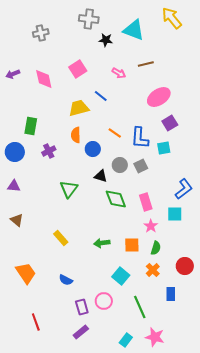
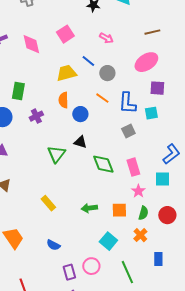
brown line: (146, 64) -> (152, 32), moved
purple square: (170, 123) -> (157, 88), turned 35
gray circle: (120, 165) -> (107, 73), moved
black triangle: (101, 176) -> (80, 142), moved
red circle: (185, 266) -> (167, 215), moved

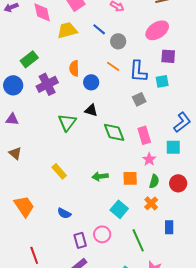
yellow trapezoid: (66, 73) -> (67, 30), moved
green rectangle: (18, 91) -> (29, 59), turned 42
purple cross: (36, 116) -> (47, 84), size x1.5

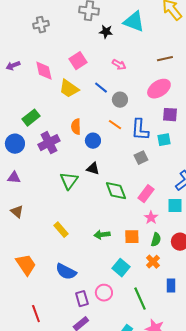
yellow trapezoid: (67, 30) -> (69, 89), turned -130
pink rectangle: (144, 135) -> (146, 194), turned 54
blue semicircle: (64, 213) -> (66, 272), size x1.5

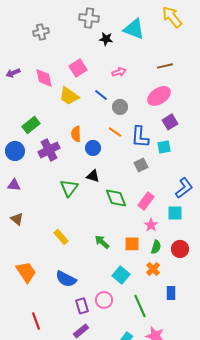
pink arrow: (119, 65) -> (119, 72), turned -48
purple square: (170, 115) -> (170, 122), turned -35
green arrow: (102, 235) -> (102, 242), turned 49

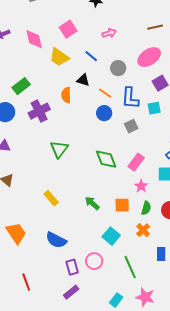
gray circle: (120, 107) -> (118, 68), moved
blue circle: (93, 148) -> (104, 113), moved
black triangle: (93, 176) -> (83, 80), moved

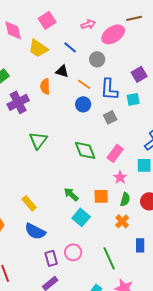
pink ellipse: (149, 57) -> (113, 34), moved
yellow rectangle: (51, 198) -> (29, 203), moved
cyan square: (111, 236) -> (81, 217), moved

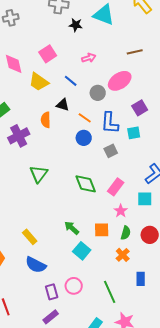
pink ellipse: (113, 34) -> (120, 81), moved

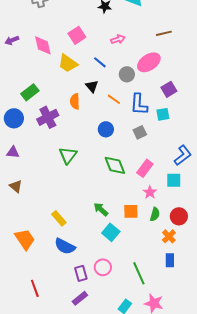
black triangle: (63, 105) -> (92, 86), turned 32
blue circle: (84, 138) -> (106, 129), moved
orange cross: (123, 255) -> (169, 236), moved

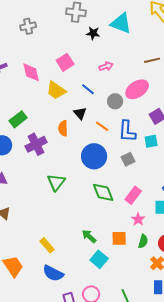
blue circle: (106, 129) -> (94, 156), size x1.6

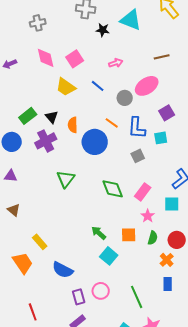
pink diamond: (31, 72) -> (46, 58), moved
black triangle: (80, 113) -> (52, 117), moved
blue circle: (94, 156) -> (95, 142), moved
yellow rectangle: (47, 245) -> (40, 242), moved

